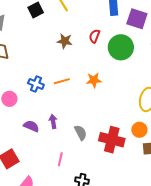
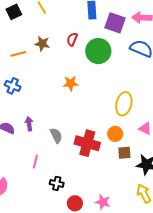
orange line: (62, 81) -> (18, 54), moved

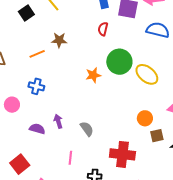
red semicircle: (72, 39) -> (103, 29), moved
green circle: (98, 51) -> (119, 62), moved
yellow ellipse: (124, 104) -> (147, 74), moved, turned -55
red cross: (87, 143) -> (122, 154), moved

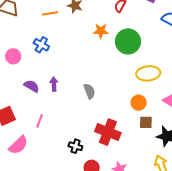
yellow ellipse: (147, 74) -> (148, 73), moved, turned -60
orange star: (93, 75) -> (101, 31), moved
gray semicircle: (87, 129) -> (89, 91), moved
pink line: (70, 158) -> (40, 121), moved

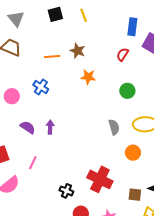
orange star: (101, 31) -> (88, 77), moved
green circle: (128, 41) -> (127, 91), size x0.6
gray semicircle: (89, 91) -> (114, 127), moved
brown square: (146, 122) -> (135, 195), moved

